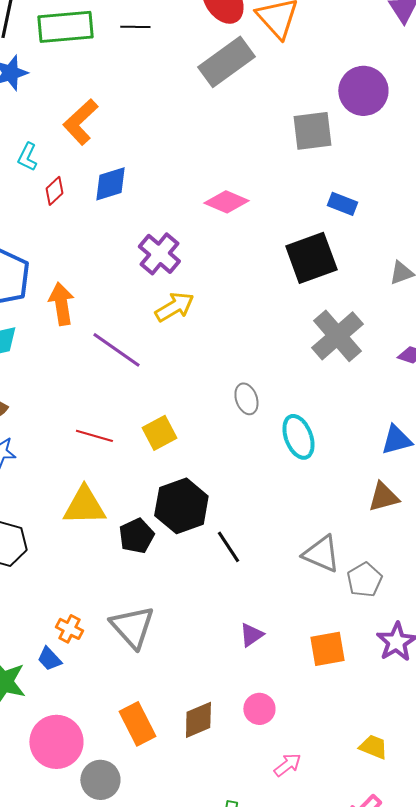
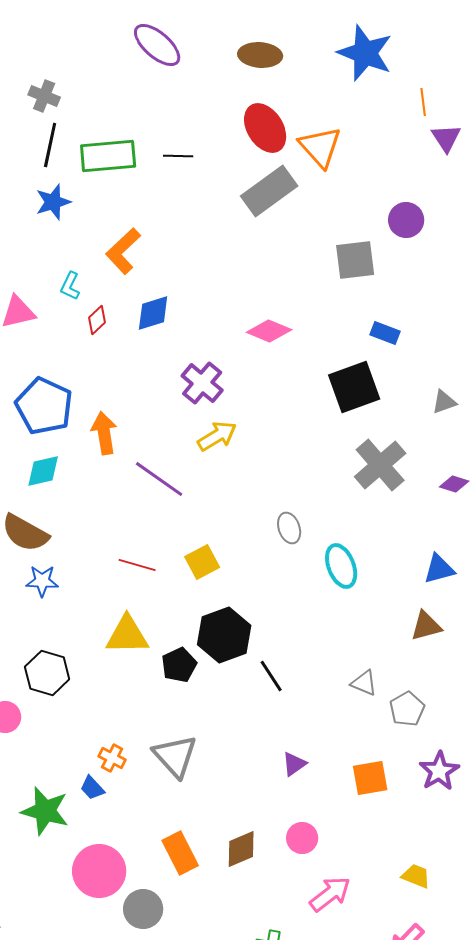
purple circle: (363, 91) -> (406, 220), size x0.7
gray triangle: (321, 554) -> (364, 683), size x0.7
pink arrow: (287, 765) -> (330, 894), size x1.5

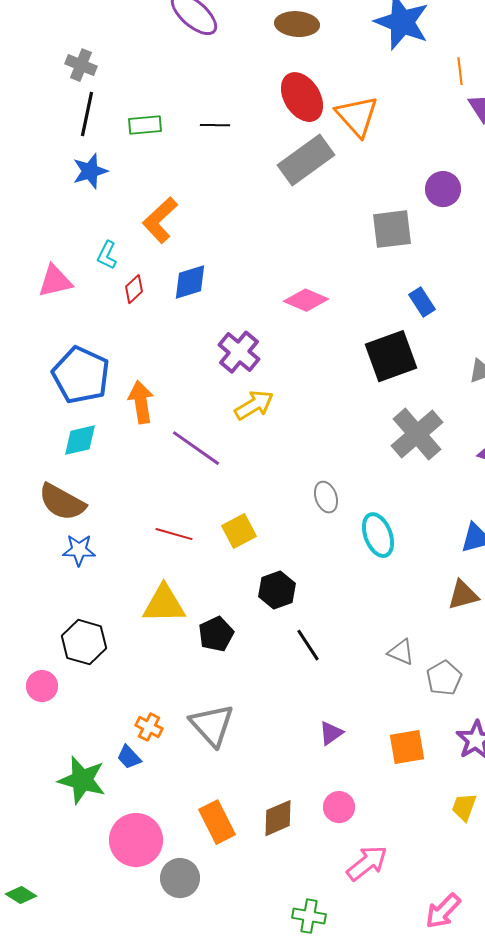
green rectangle: (108, 156) -> (145, 125), size x0.6
blue rectangle: (385, 333) -> (422, 302), turned 36
black hexagon: (224, 635) -> (277, 590), moved, size x0.7
yellow trapezoid: (416, 876) -> (464, 807), moved, turned -92

